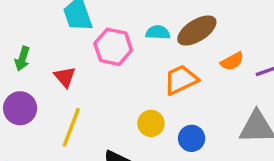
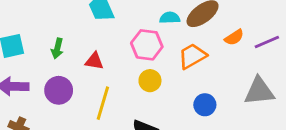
pink hexagon: (113, 47) -> (147, 45), moved
red triangle: (65, 77) -> (94, 61), turned -36
yellow circle: (151, 123) -> (150, 81), moved

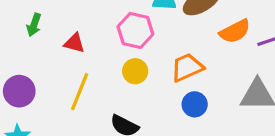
orange semicircle: (234, 37) -> (235, 31), size x1.4
orange trapezoid: (192, 56) -> (187, 67), moved
purple circle: (59, 90) -> (19, 91), moved

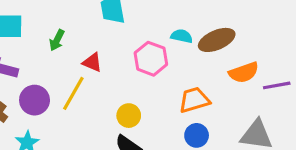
yellow circle: (135, 71) -> (129, 116), moved
yellow line: (80, 92) -> (73, 93), moved

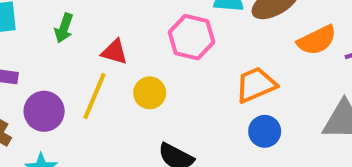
yellow circle: (129, 116) -> (150, 93), moved

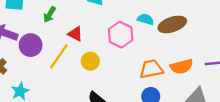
orange semicircle: (317, 40) -> (182, 66), moved
purple circle: (44, 111) -> (31, 45), moved

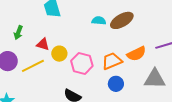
pink hexagon: (121, 35) -> (82, 63), moved
yellow line: (59, 56) -> (33, 66), turned 40
yellow circle: (90, 61) -> (59, 54), moved

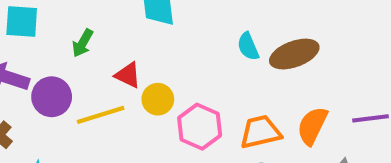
cyan semicircle: (99, 21) -> (248, 46), turned -128
orange semicircle: (136, 54) -> (312, 126), turned 132

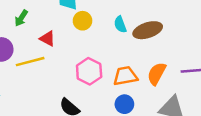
yellow circle: (158, 99) -> (83, 21), moved

